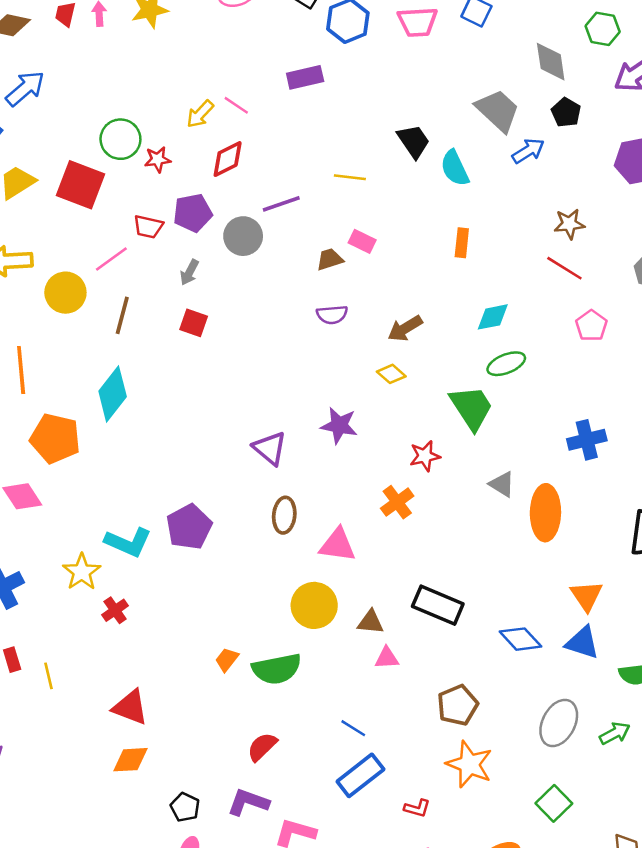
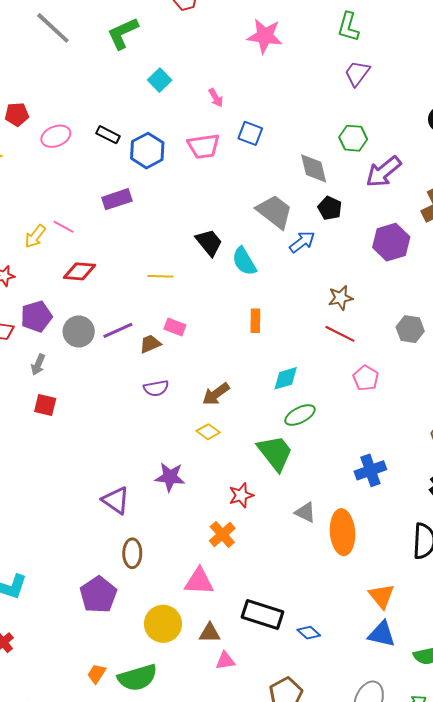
red diamond: (228, 159) -> (79, 271), moved, turned 36
purple line: (281, 204) -> (118, 330), moved
purple pentagon: (189, 527) -> (98, 595), moved
pink triangle: (338, 545) -> (199, 581), moved
blue diamond: (520, 639) -> (309, 633), moved, size x0.7

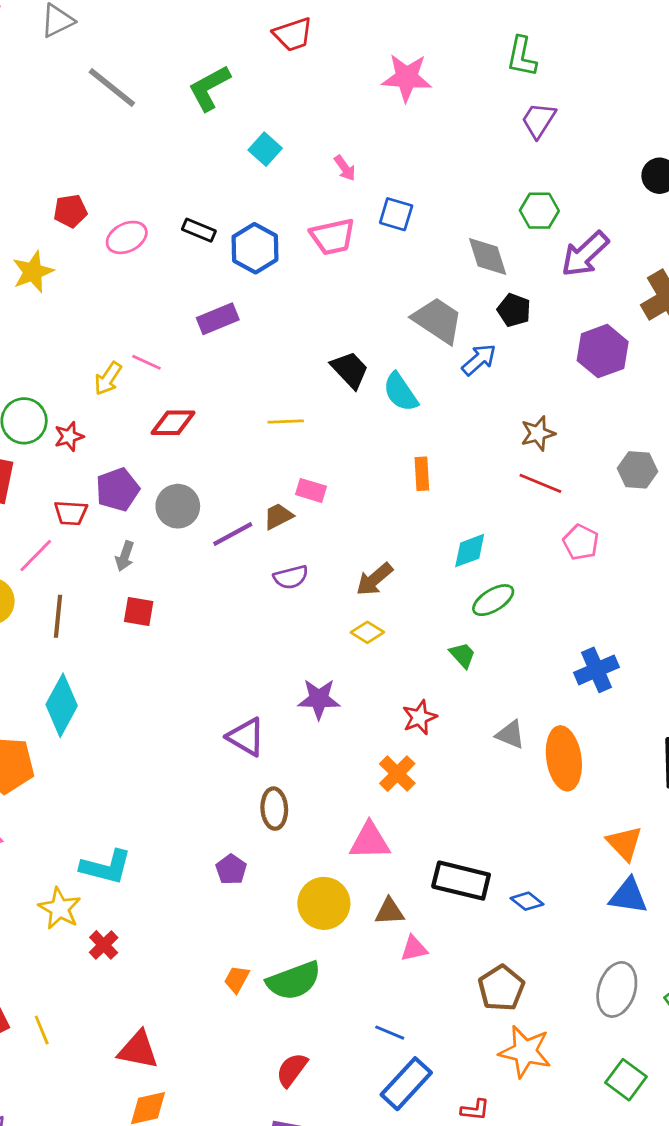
purple line: (118, 330) -> (233, 534), moved
green trapezoid: (275, 453) -> (463, 655), size x0.5
purple pentagon: (98, 595) -> (231, 869), size x0.6

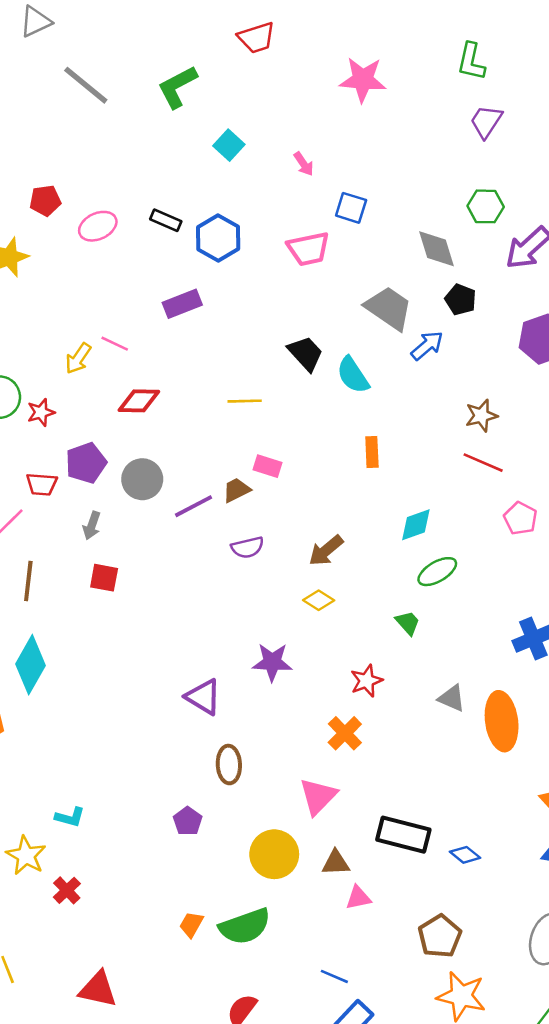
pink trapezoid: (333, 237) -> (308, 249), moved
pink triangle: (370, 841) -> (318, 796), turned -45
cyan L-shape: (106, 867) -> (70, 817), size x0.6

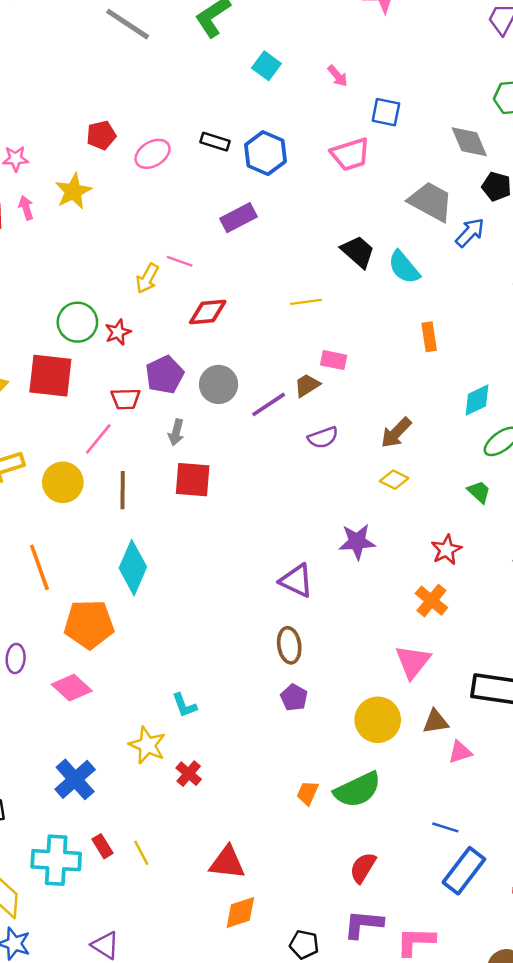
red square: (104, 578) -> (193, 480), size x1.4
brown ellipse: (229, 765) -> (289, 645), moved
cyan L-shape: (70, 817) -> (184, 705), turned 60

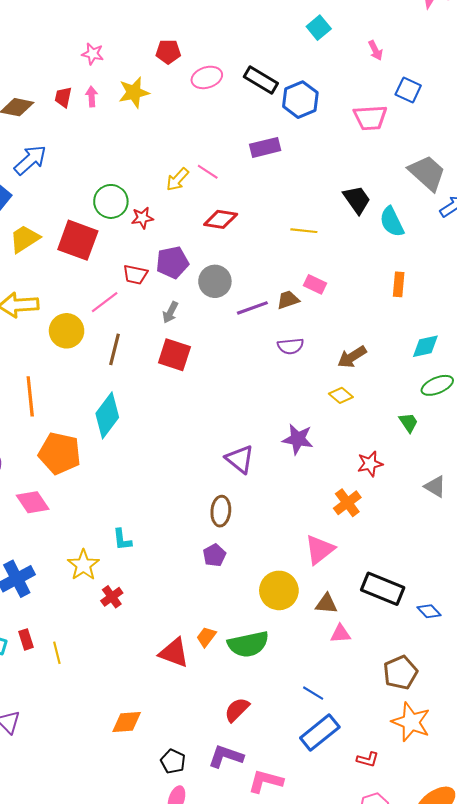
black rectangle: (215, 142) -> (261, 80), size x1.4
red triangle: (227, 862) -> (174, 653), moved

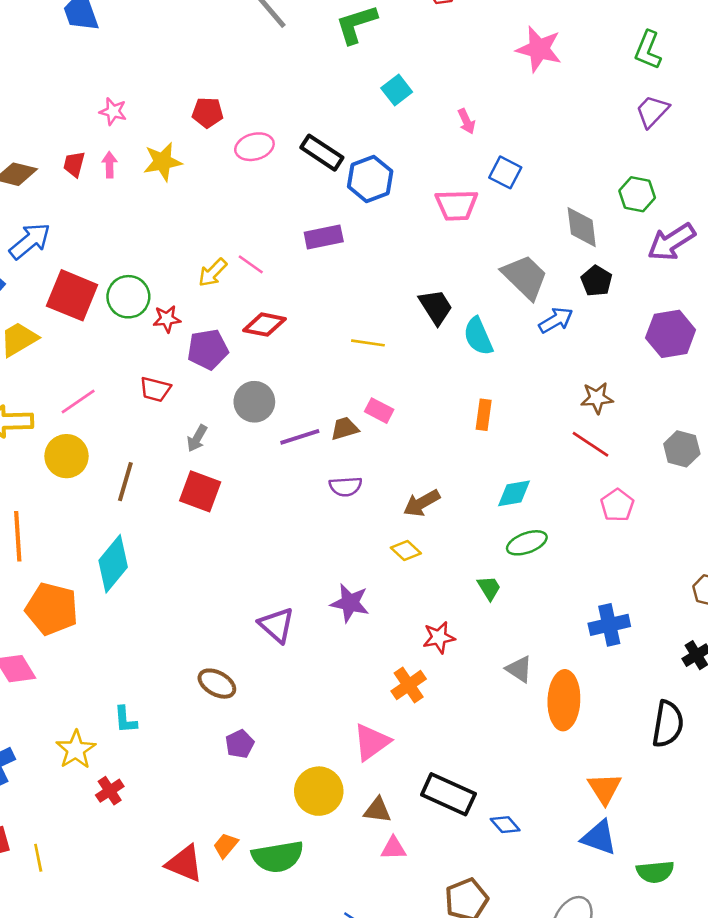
red square: (78, 240) -> (72, 295), moved
purple pentagon: (172, 262) -> (208, 349), moved
pink line: (105, 302) -> (78, 402), moved
brown ellipse: (221, 511) -> (217, 684), moved, turned -68

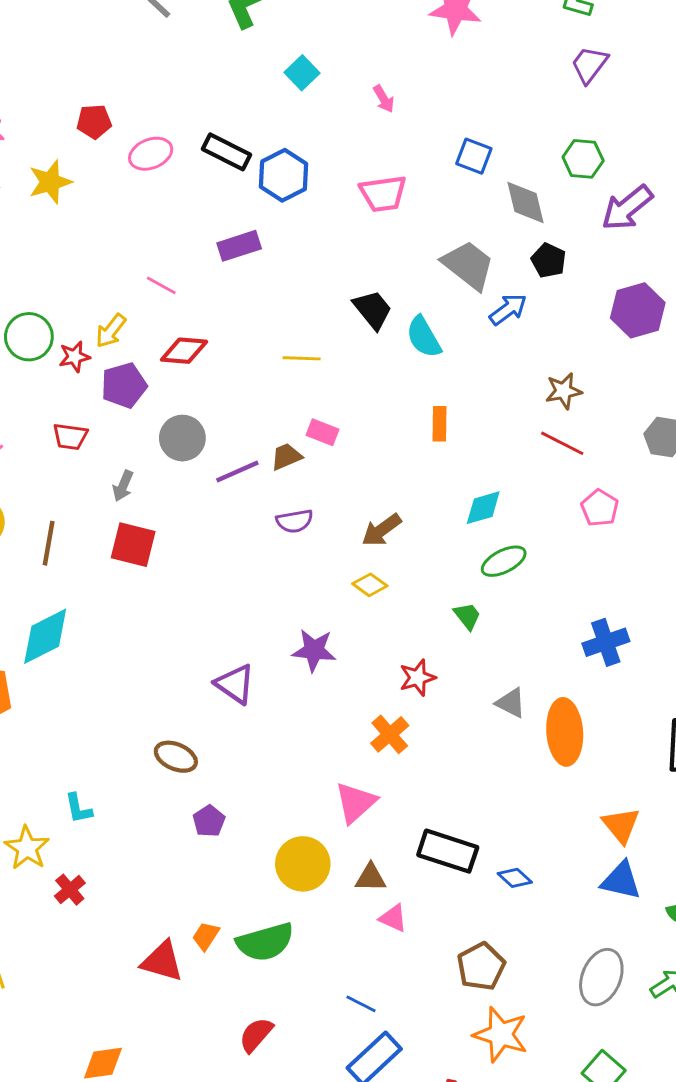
blue square: (505, 172) -> (474, 156), moved
yellow arrow: (213, 273) -> (111, 331), moved
cyan diamond: (113, 564) -> (45, 636), turned 30
pink triangle: (393, 848) -> (393, 918), turned 32

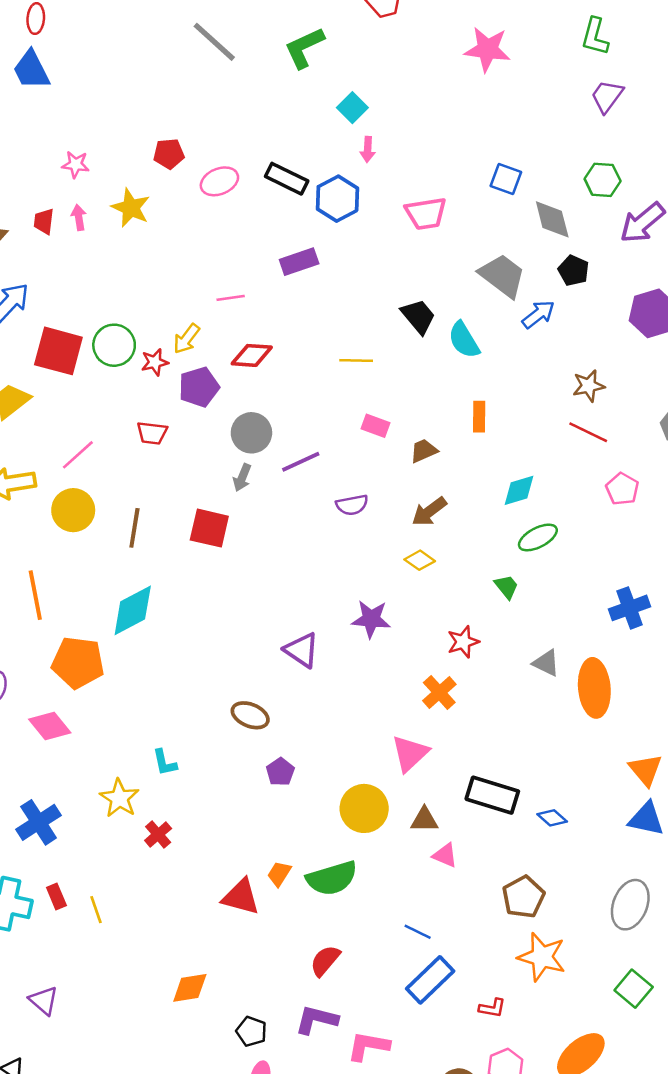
pink arrow: (384, 99) -> (368, 149), moved, turned 35
yellow star: (50, 182) -> (131, 208), turned -30
pink line: (161, 285) -> (231, 298), turned -36
brown trapezoid: (286, 457) -> (424, 451), moved
gray arrow: (123, 486) -> (242, 478), moved

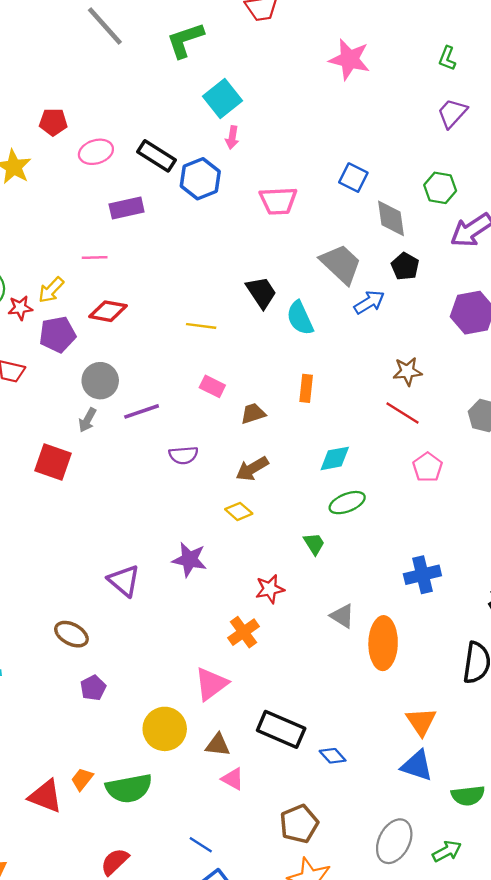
green L-shape: (595, 36) -> (447, 58), size x0.7
cyan square: (352, 108) -> (223, 98), size x1.4
purple rectangle: (299, 262) -> (127, 208), moved

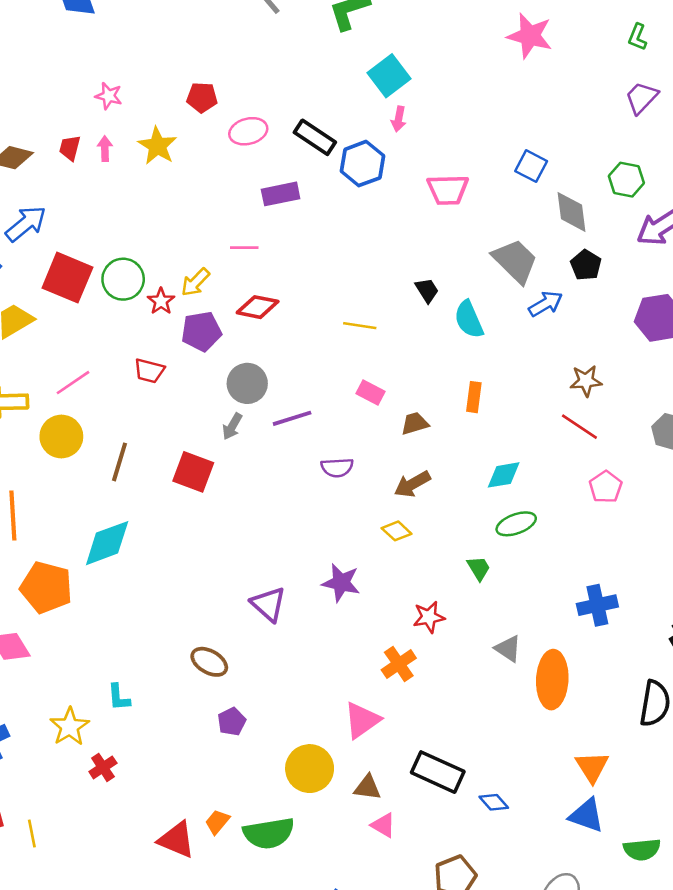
black trapezoid: (261, 292) -> (427, 290), size x0.7
red star: (20, 308) -> (161, 301), turned -30

